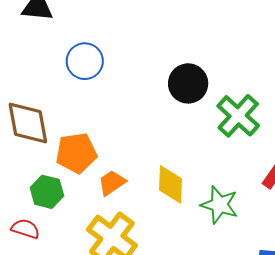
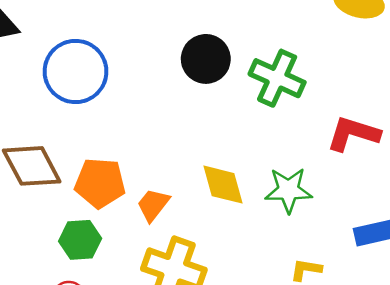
blue circle: (85, 61) -> (76, 71), size x1.4
orange pentagon: (76, 153) -> (100, 183), turned 30

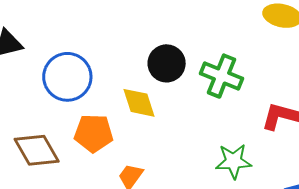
orange pentagon: (100, 183) -> (94, 133), moved
yellow diamond: (223, 185) -> (139, 103), moved

